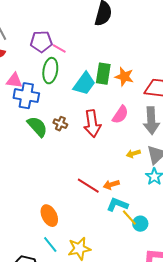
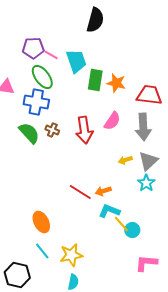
green ellipse: (50, 71) -> (42, 77), turned -45
cyan trapezoid: (84, 84) -> (76, 61), moved, turned -55
blue cross: (26, 96) -> (36, 102), moved

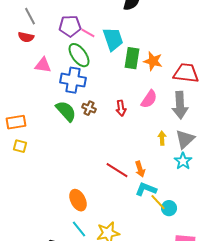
red arrow: (84, 130) -> (121, 108), size x0.6
yellow arrow: (125, 160) -> (162, 138), turned 104
orange arrow: (103, 191) -> (140, 169), turned -91

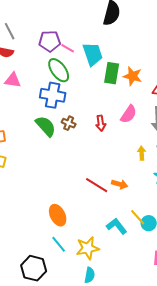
pink triangle: (43, 65) -> (13, 80), moved
orange arrow: (140, 169) -> (120, 184), turned -56
cyan L-shape: (146, 189) -> (117, 226), moved, turned 30

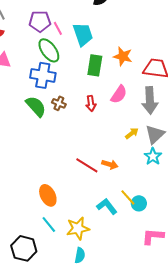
pink line: (68, 48) -> (58, 28), turned 32
green rectangle: (112, 73) -> (95, 65), moved
yellow arrow: (142, 153) -> (132, 133), turned 56

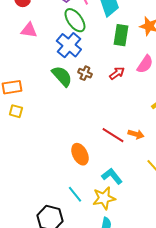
blue cross: (43, 75) -> (69, 45), turned 30
red arrow: (91, 103) -> (117, 73), turned -119
orange ellipse: (48, 195) -> (80, 154), moved
cyan L-shape: (107, 206) -> (112, 176), moved

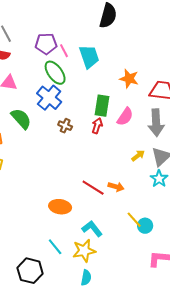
green rectangle: (121, 35) -> (102, 106), moved
red arrow: (117, 73) -> (97, 126), turned -35
green semicircle: (62, 76) -> (21, 119), moved
orange ellipse: (80, 154) -> (60, 207), turned -55

